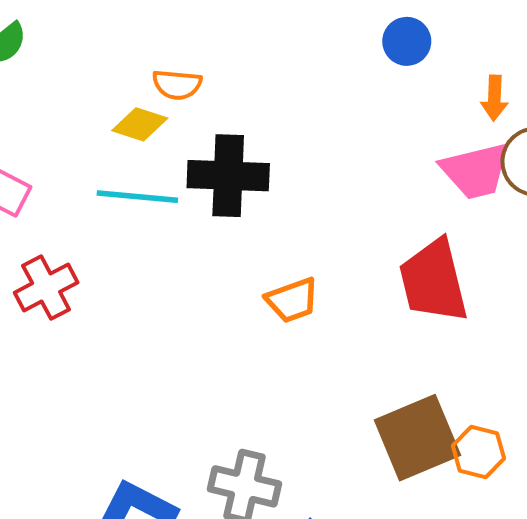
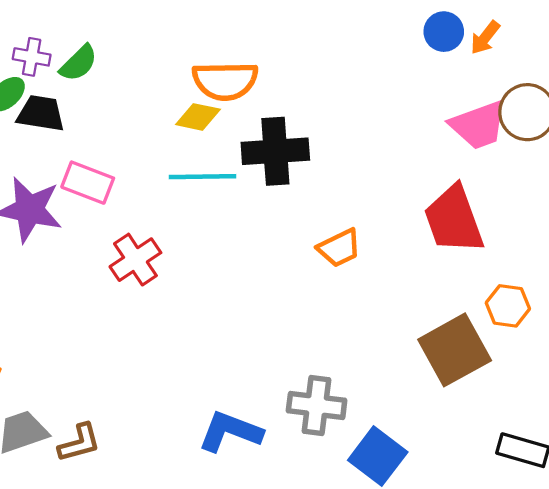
blue circle: (407, 41) -> (444, 32), moved
orange semicircle: (177, 85) -> (225, 81), size x1.6
orange arrow: (494, 98) -> (485, 38), moved, turned 42
orange hexagon: (478, 452) -> (508, 306), moved

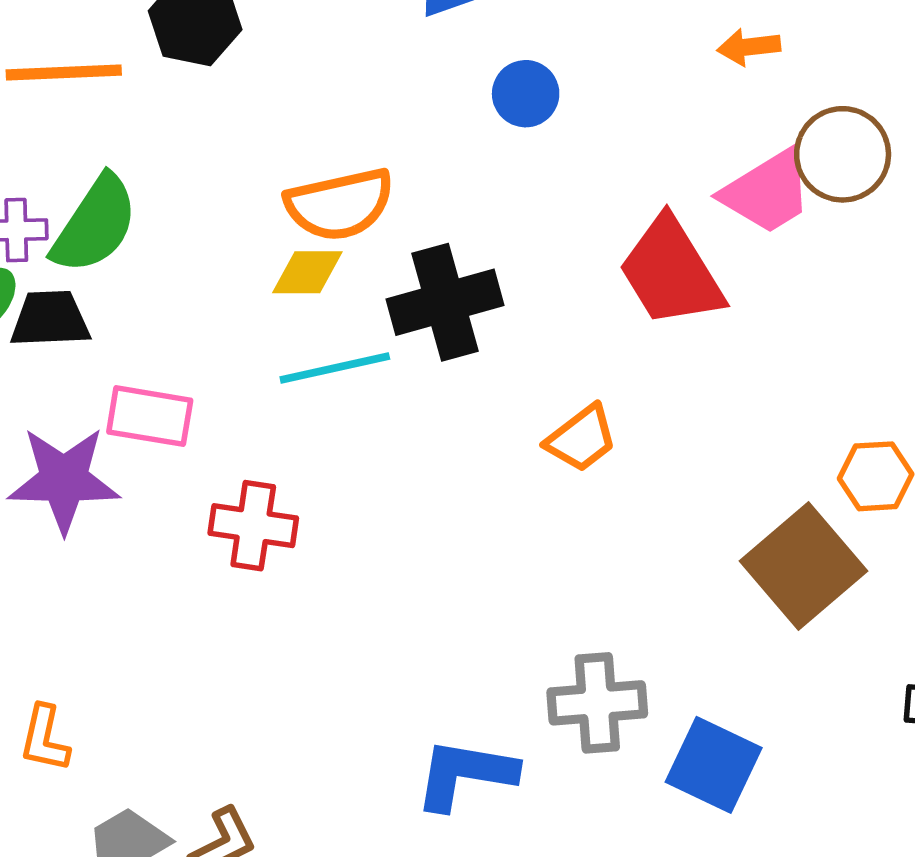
blue circle: (444, 32) -> (526, 94), moved
orange arrow: (485, 38) -> (749, 47), turned 57
green semicircle: (79, 63) -> (95, 224), size x1.5
red trapezoid: (454, 220) -> (671, 272), moved
red cross: (135, 260) -> (253, 526), turned -36

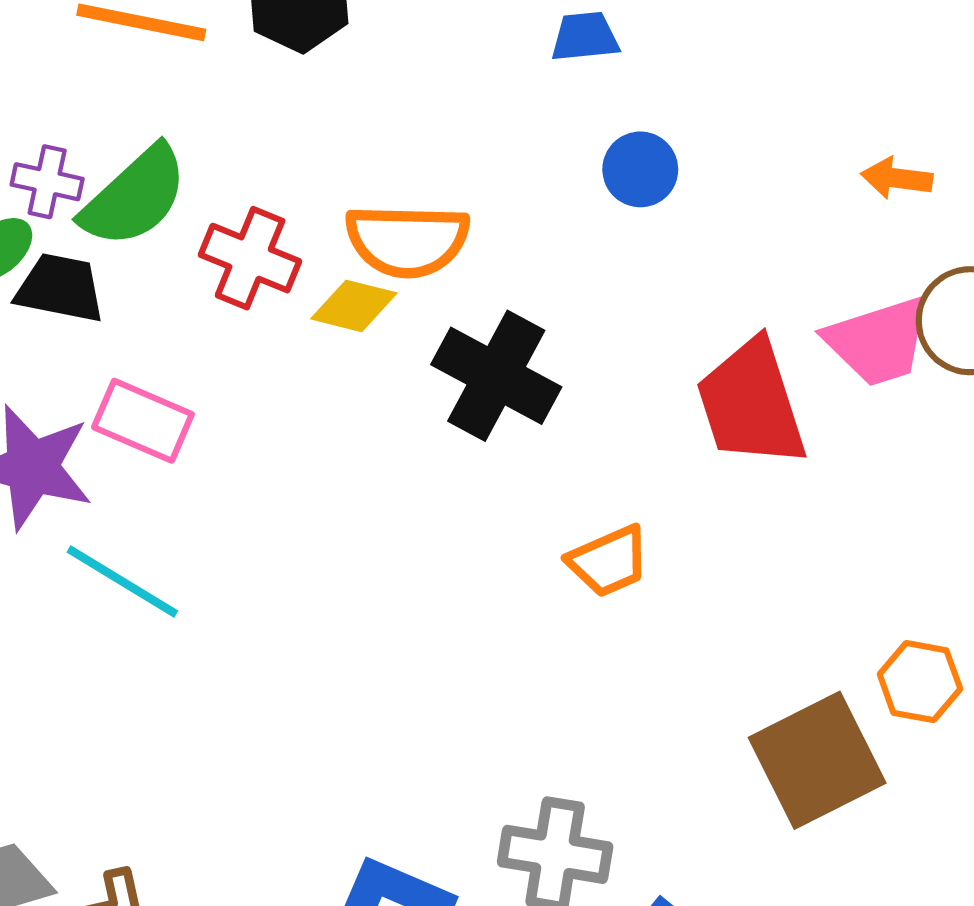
black cross: (445, 302) -> (496, 376), turned 30
cyan line: (335, 368) -> (122, 582), moved, turned 30
red cross: (253, 526) -> (250, 258), moved

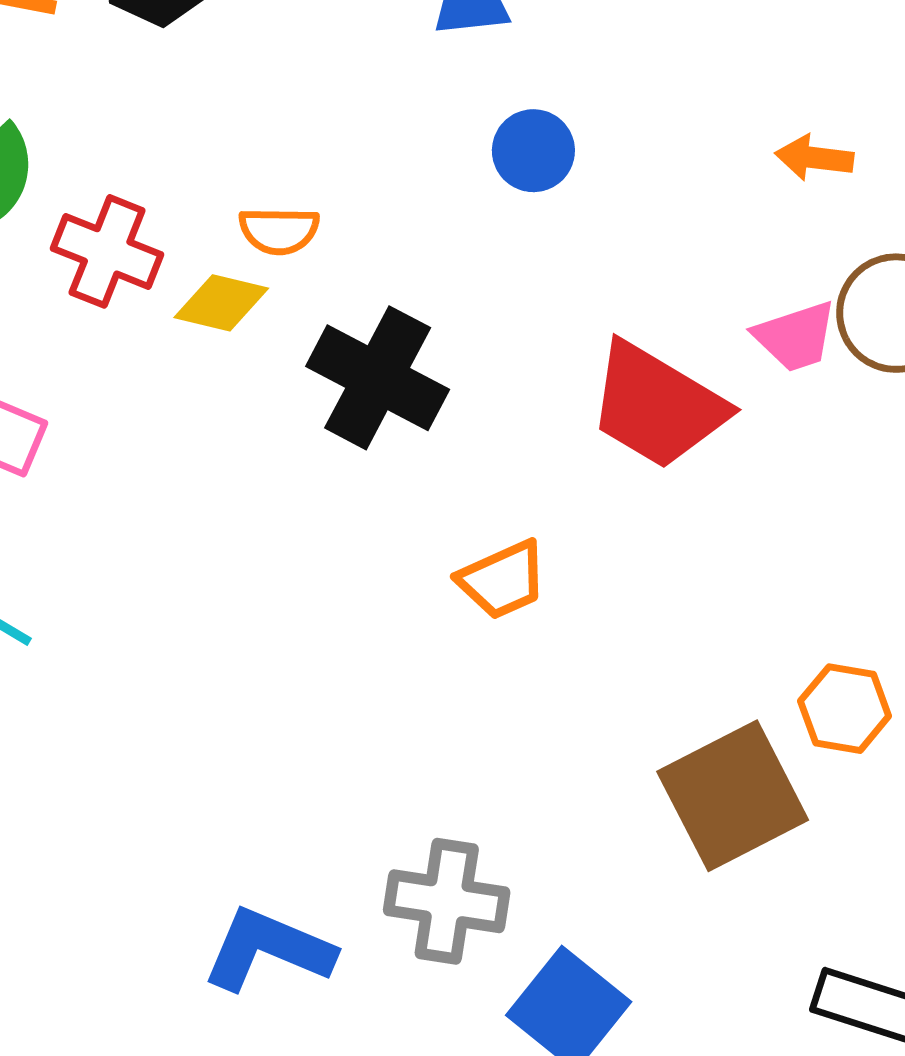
orange semicircle: (407, 240) -> (279, 231), size x0.6
pink trapezoid: (878, 341) -> (795, 336), size x0.7
red trapezoid: (751, 403) -> (657, 406), turned -41

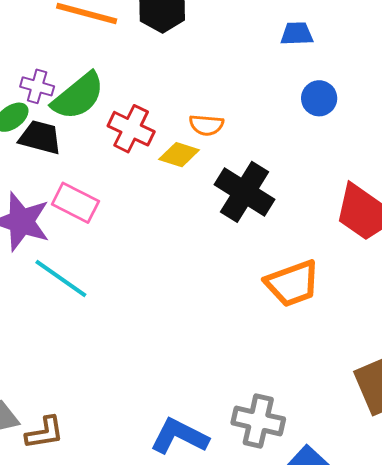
orange trapezoid: (503, 580) -> (292, 283), size x1.4

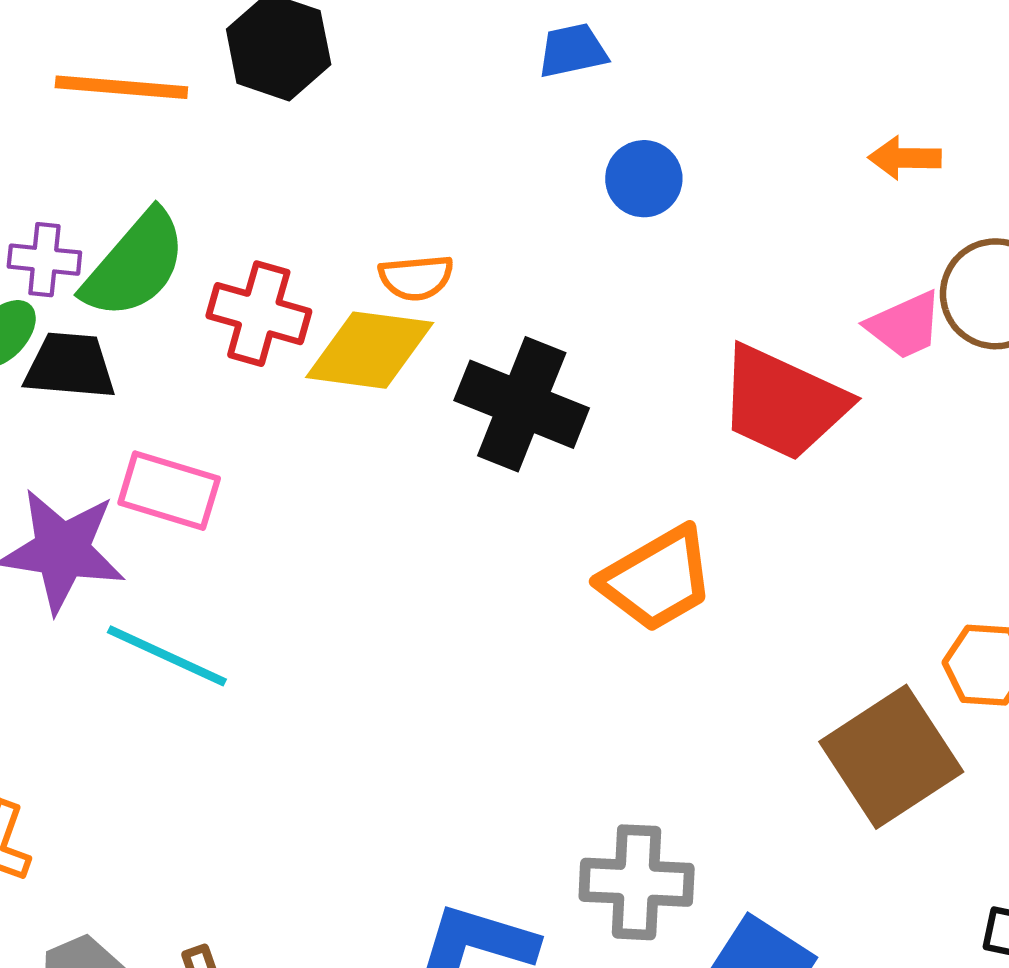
yellow diamond: (179, 155) -> (370, 350), size x1.5

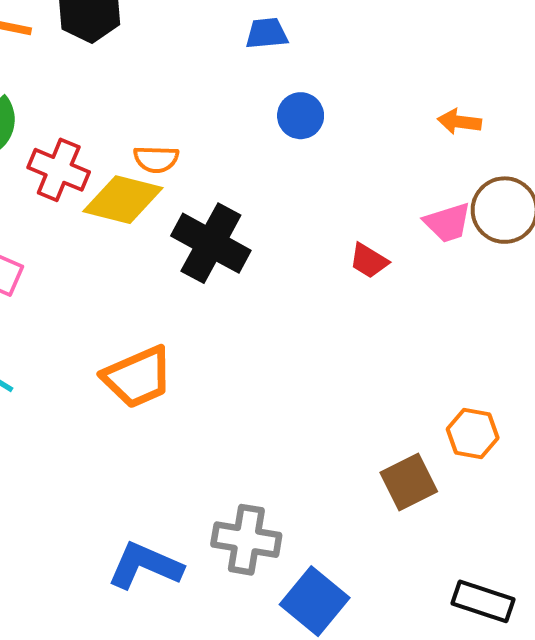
red trapezoid: (783, 403) -> (369, 261), size x0.5
orange trapezoid: (657, 579) -> (138, 377), moved
brown square: (891, 757) -> (409, 482), size x0.7

